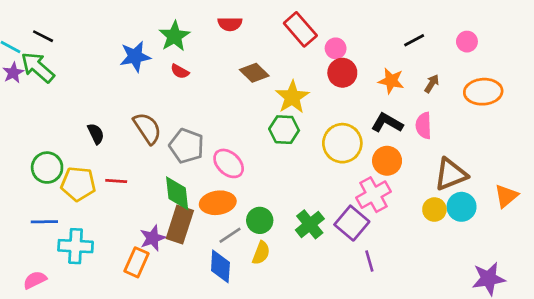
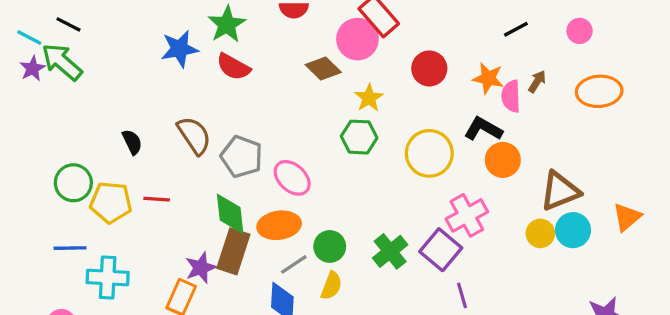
pink circle: (336, 48) -> (357, 39), moved, size x1.6
red semicircle: (180, 71) -> (233, 67), size x1.5
yellow star: (292, 97) -> (369, 98), size x0.7
pink semicircle: (424, 126) -> (511, 96), moved
orange circle: (387, 161) -> (503, 160), moved

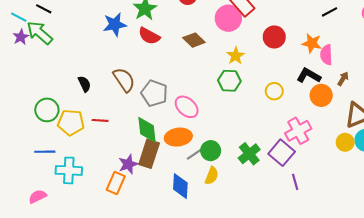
brown diamond: (323, 68) -> (194, 40), moved
brown arrow: (537, 82) -> (343, 79), moved
yellow circle: (429, 153) -> (274, 91), size x0.6
gray line: (294, 264) -> (195, 154), moved

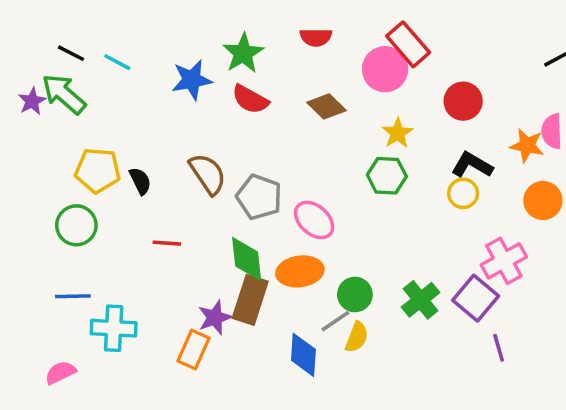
cyan line: (19, 17) -> (117, 62), moved
orange star: (312, 43) -> (527, 145), moved
black L-shape: (309, 76) -> (472, 165), moved
yellow pentagon: (71, 122) -> (98, 170), moved
gray line: (195, 154) -> (335, 321), moved

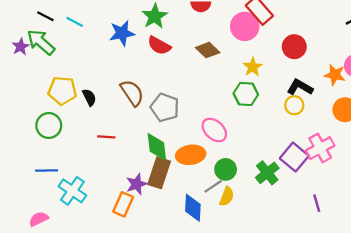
pink ellipse: (314, 220) -> (214, 130), moved
purple square: (476, 298) -> (294, 157), moved
cyan cross: (114, 328) -> (72, 191), turned 32

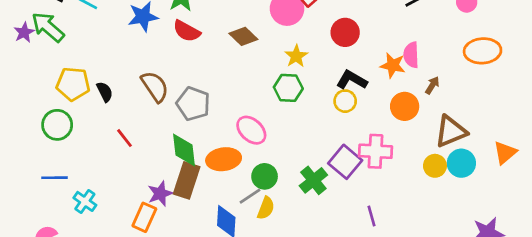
red line: (106, 137) -> (125, 138), turned 48
pink cross: (320, 148) -> (376, 151), turned 32
cyan cross: (72, 191) -> (85, 201), size x0.7

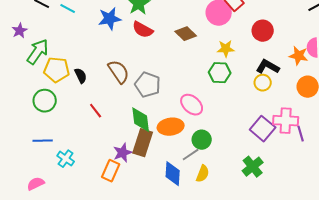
green arrow: (48, 27) -> (38, 52), moved, turned 84
yellow star: (296, 56) -> (226, 49), turned 30
green cross: (313, 180) -> (253, 167), moved
yellow semicircle: (266, 208) -> (203, 174), moved
purple line: (372, 216) -> (301, 134), moved

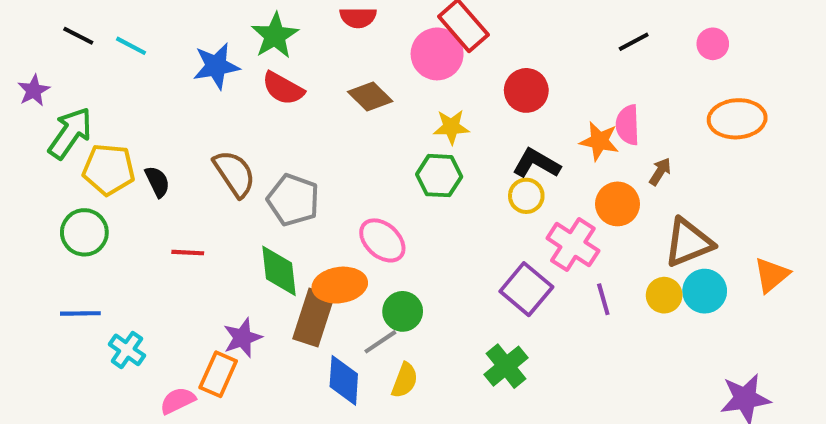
red line: (96, 111) -> (188, 253), turned -49
pink cross: (286, 121) -> (573, 244), moved, turned 30
brown rectangle: (143, 143) -> (313, 317), moved
pink semicircle: (36, 184) -> (178, 401), moved

